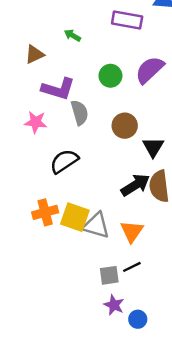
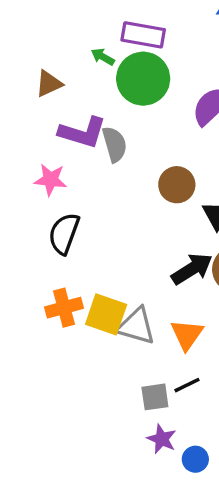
purple rectangle: (127, 20) -> (143, 35), moved
green circle: (110, 76) -> (143, 79), moved, size x1.6
gray semicircle: (80, 113) -> (115, 144), moved
black semicircle: (64, 161) -> (64, 234), moved, turned -36

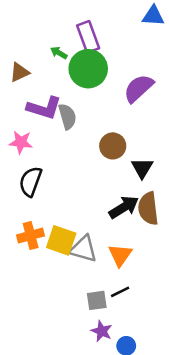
purple rectangle: (143, 35) -> (88, 37), turned 60

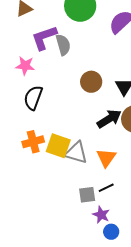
purple L-shape: (44, 108) -> (44, 38), turned 144
brown circle: (113, 146) -> (91, 82), moved
purple star: (102, 331) -> (101, 215), moved

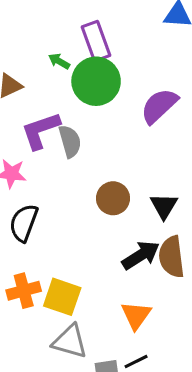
gray triangle: (76, 153) -> (70, 341), moved

